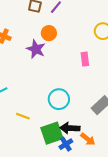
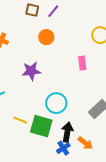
purple star: (36, 49) -> (31, 71), moved, turned -30
black arrow: (70, 128) -> (67, 132), turned 96
green square: (52, 133) -> (41, 126), moved, turned 35

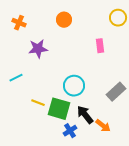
purple star: (31, 71) -> (38, 49), moved
black arrow: (67, 132) -> (85, 115), turned -48
blue cross: (63, 148) -> (70, 131), moved

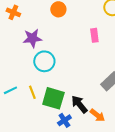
cyan line: (16, 78) -> (10, 90), moved
cyan circle: (74, 86) -> (44, 61), moved
yellow line: (38, 103) -> (32, 92), turned 48

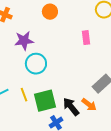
green square: (53, 98) -> (45, 101), turned -30
orange arrow: (97, 115) -> (89, 105), moved

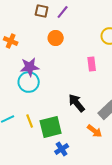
cyan circle: (36, 64) -> (29, 82), moved
black arrow: (71, 107) -> (77, 103), moved

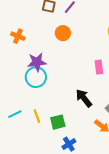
pink rectangle: (92, 64) -> (99, 67), moved
green square: (51, 127) -> (58, 122), size x0.7

